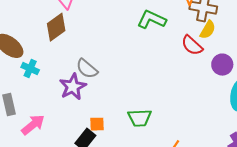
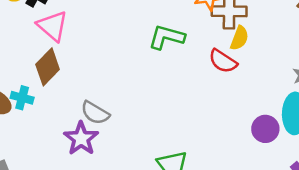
purple circle: (222, 65) -> (265, 129), moved
cyan cross: (30, 69) -> (22, 98), moved

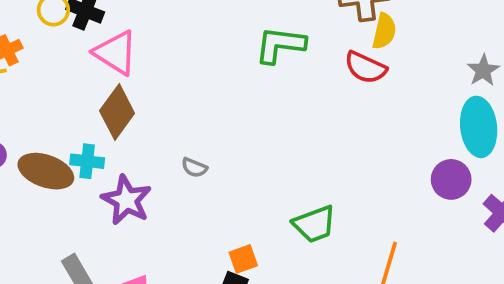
gray semicircle: (95, 113) -> (194, 168), size x0.6
purple circle: (265, 129) -> (451, 179), moved
purple star: (81, 138) -> (126, 200), moved

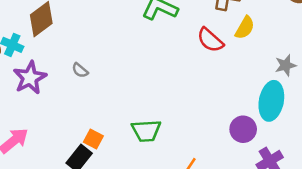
yellow semicircle: (384, 31) -> (245, 28), moved
orange square: (243, 259) -> (93, 139), turned 30

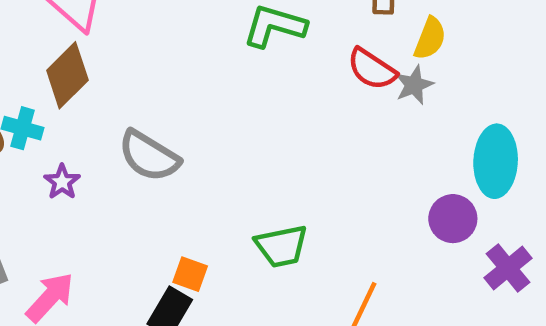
gray star: (286, 65) -> (414, 85), moved
gray semicircle: (80, 70) -> (149, 156), size x2.0
purple star: (30, 78) -> (62, 182), size x0.6

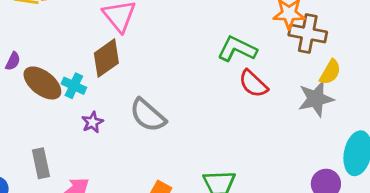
red semicircle: (372, 69) -> (253, 84), moved
gray star: (414, 85) -> (316, 99), size x1.5

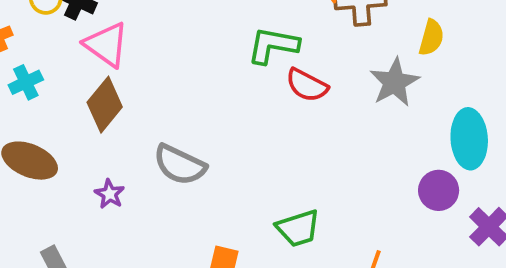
yellow semicircle: (330, 72) -> (431, 38), moved
cyan cross: (74, 86) -> (26, 82), moved, turned -35

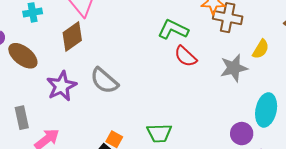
purple star: (110, 194) -> (62, 86), size x1.8

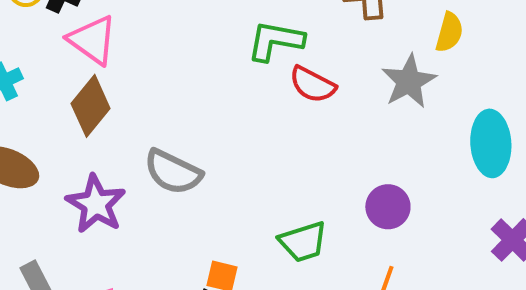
purple circle: (242, 134) -> (388, 207), moved

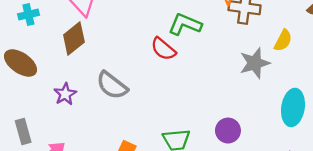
red semicircle: (313, 85) -> (163, 49), moved
purple star: (96, 204) -> (65, 94), size x0.7

